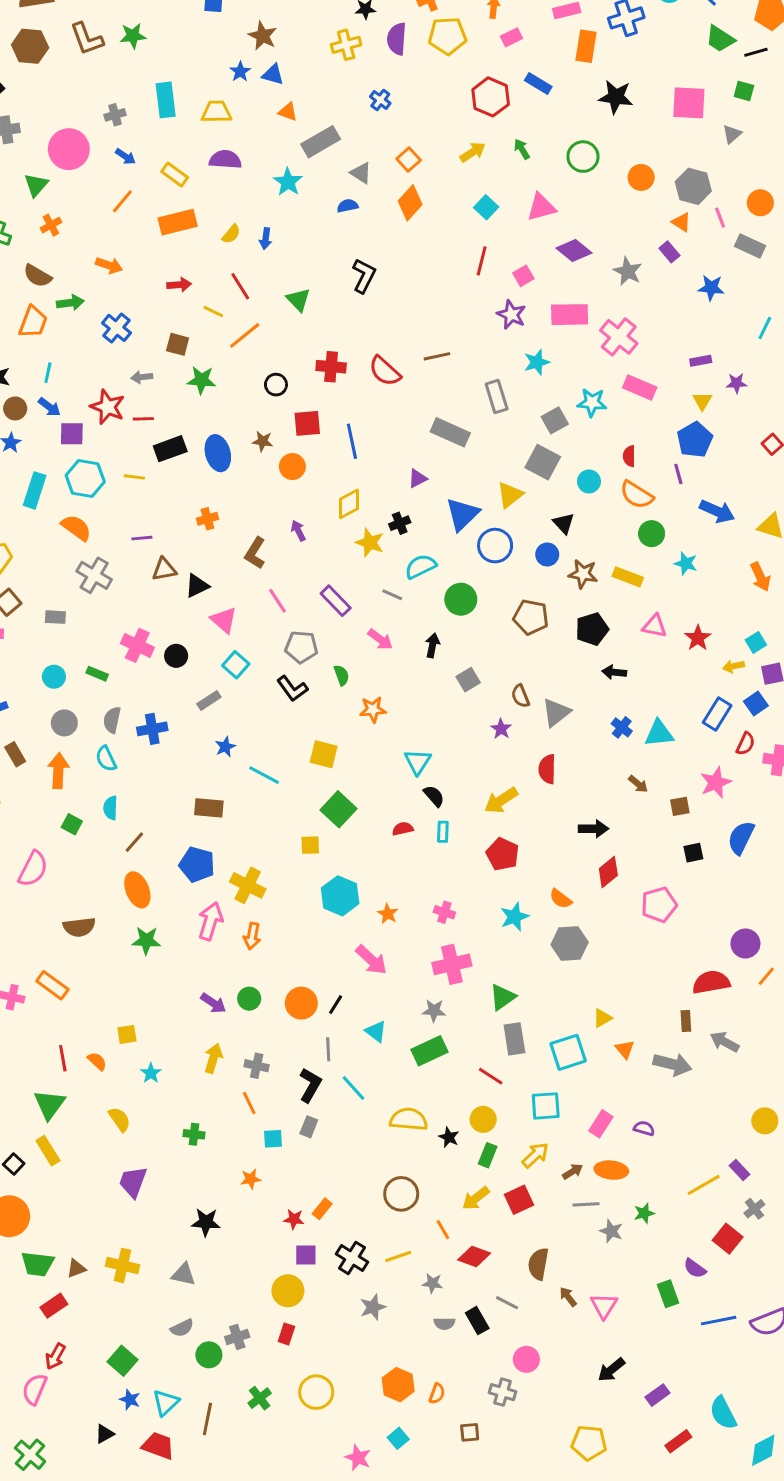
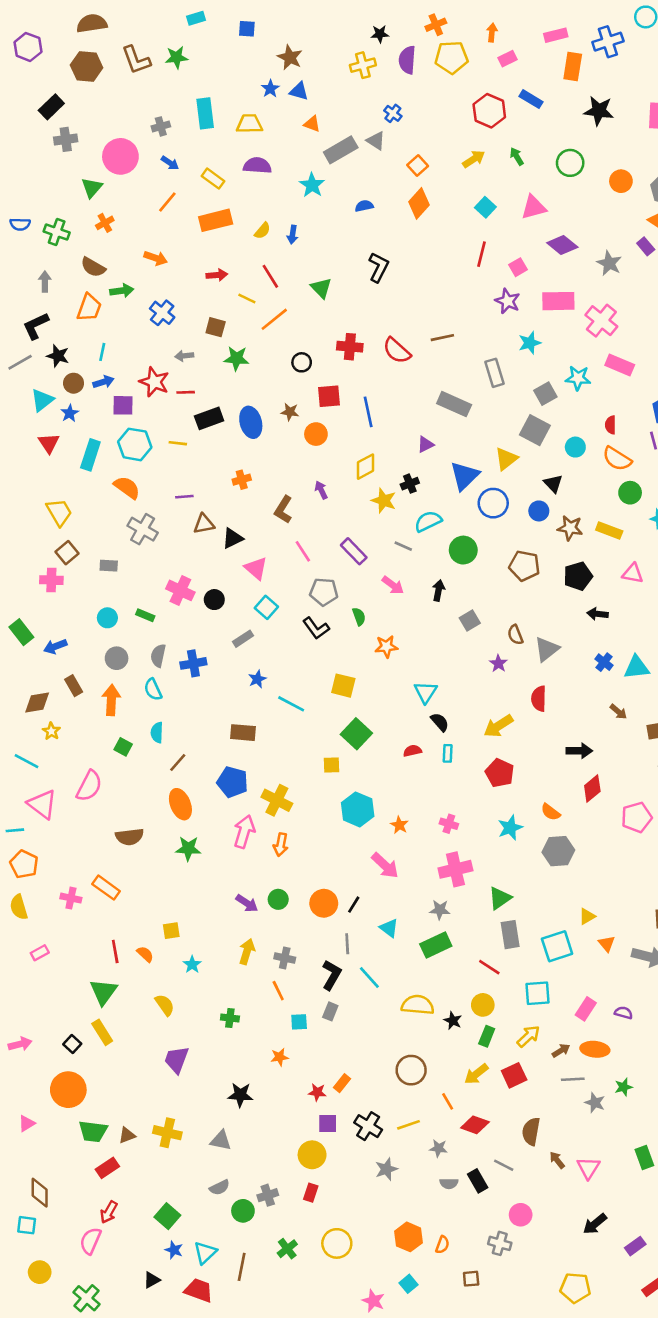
gray triangle: (361, 173) -> (376, 141), moved
blue arrow: (49, 407) -> (103, 382), turned -54

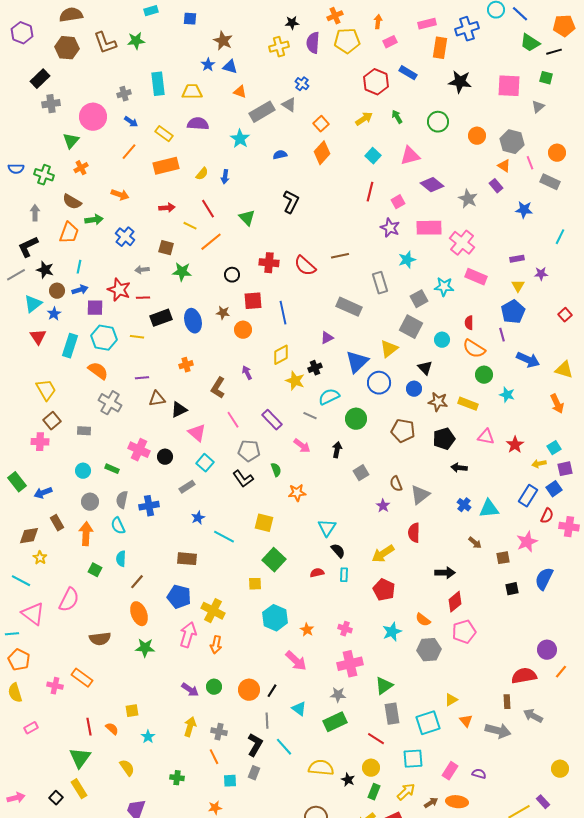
pink pentagon: (637, 817) -> (464, 632), moved

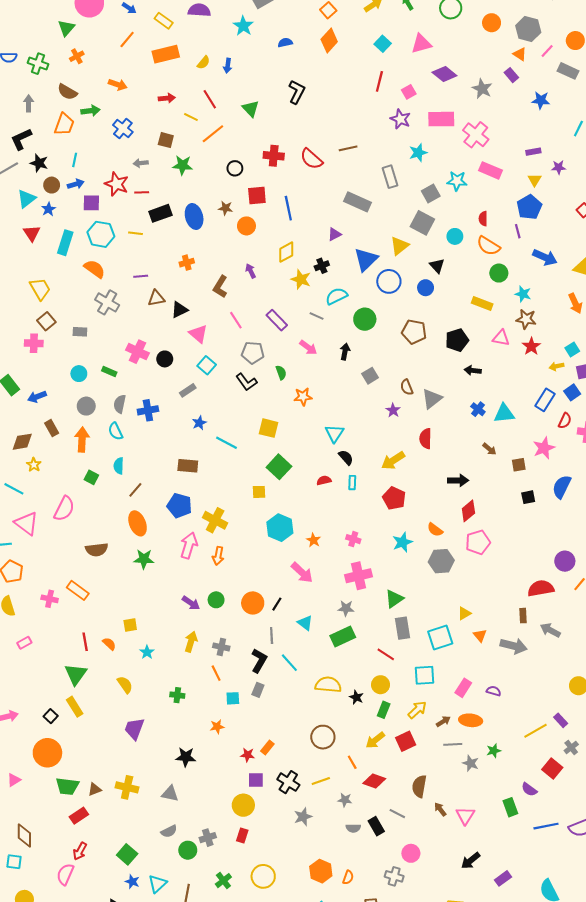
pink line: (530, 163) -> (547, 51), turned 64
brown star: (438, 402) -> (526, 319), moved

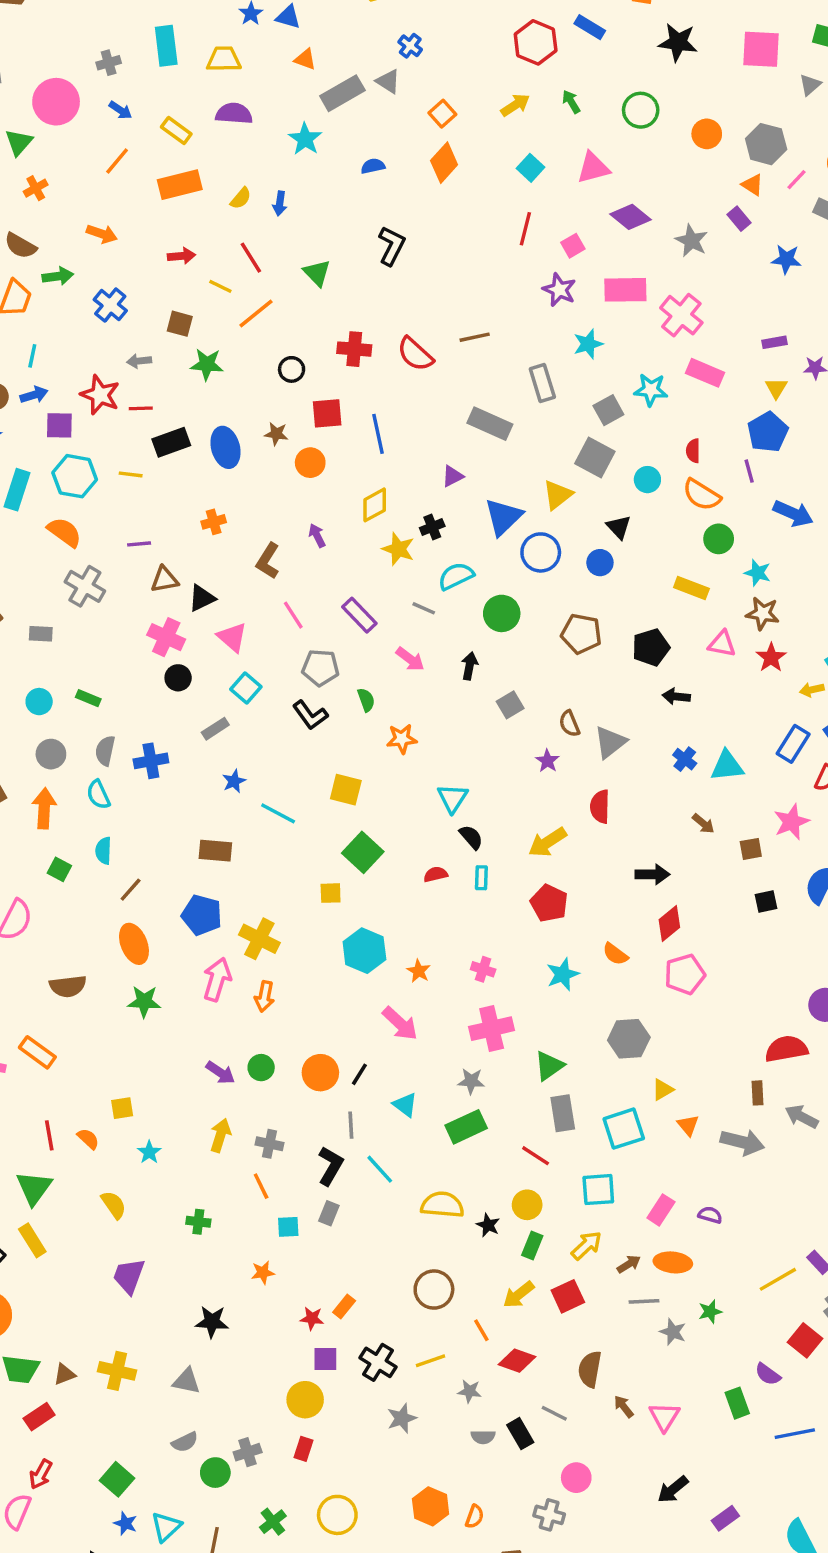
pink cross: (138, 352) -> (166, 637), moved
gray hexagon: (441, 561) -> (629, 1039), moved

